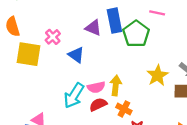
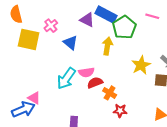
pink line: (157, 13) -> (152, 16), moved
blue rectangle: (114, 21) -> (106, 15), turned -55
yellow arrow: (116, 85) -> (107, 46), moved
red semicircle: (98, 104) -> (95, 83), moved

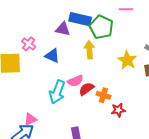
pink triangle: (34, 98) -> (30, 119), turned -40

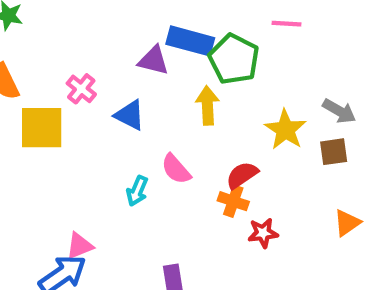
pink semicircle: (75, 81) -> (176, 169), turned 70
red semicircle: (86, 89) -> (242, 175), moved
cyan arrow: (57, 92) -> (137, 191), size x0.6

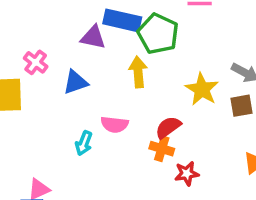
blue triangle: (130, 115) -> (76, 82), turned -44
pink semicircle: (176, 169) -> (114, 124), turned -40

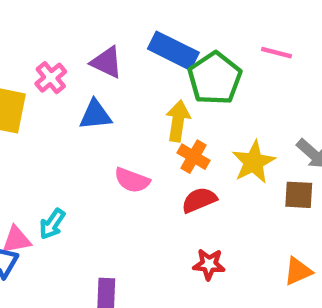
purple triangle: (93, 37) -> (107, 62), moved
cyan arrow: (84, 143) -> (52, 224), moved
orange cross: (162, 149) -> (194, 157), moved

